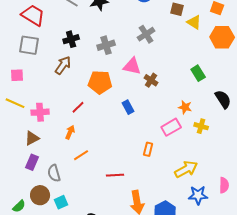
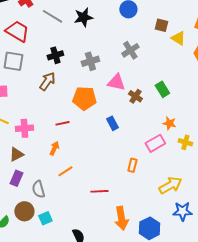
green rectangle: (198, 73) -> (162, 89), moved
red line: (78, 107) -> (62, 123), turned 32

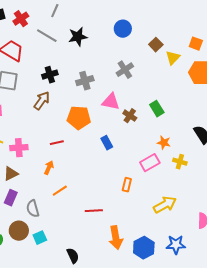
brown square: (161, 25) -> (156, 45), turned 32
yellow triangle: (178, 38) -> (173, 58), turned 42
blue star: (182, 211) -> (176, 245), moved

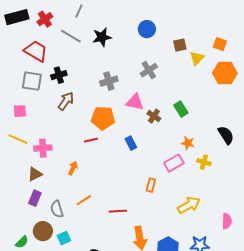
brown square: (156, 45) -> (180, 45), turned 32
black cross: (50, 75) -> (59, 75), moved
red line: (57, 143) -> (91, 140), moved
orange line: (60, 191) -> (84, 200), moved

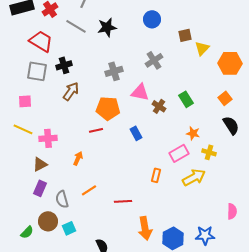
orange square: (220, 44) -> (225, 98), moved, turned 32
yellow arrow: (189, 205) -> (194, 177), moved

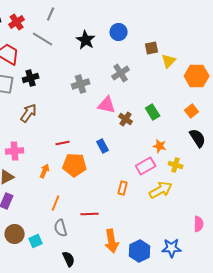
black star: (107, 27) -> (86, 40), moved, turned -30
brown arrow: (71, 91) -> (29, 113), moved
orange pentagon: (108, 108) -> (75, 165), moved
orange line: (89, 190) -> (56, 203), turned -35
gray semicircle: (62, 199) -> (61, 228), moved

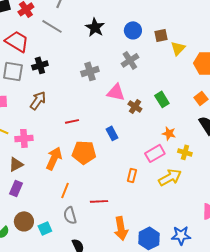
blue circle: (119, 32) -> (133, 30), moved
red line: (63, 143) -> (72, 121), moved
orange arrow: (45, 171) -> (54, 158), size x1.6

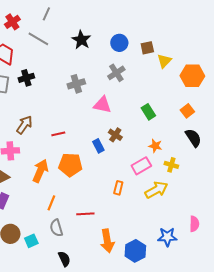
brown arrow: (38, 100) -> (24, 125), moved
brown cross: (135, 106) -> (115, 135), moved
blue star: (181, 235) -> (167, 237), moved

